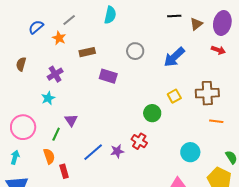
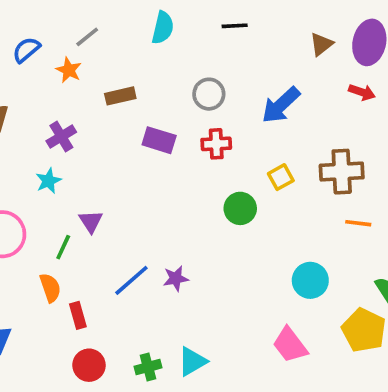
black line: (174, 16) -> (235, 26), moved
red cross: (139, 141) -> (216, 144), moved, turned -35

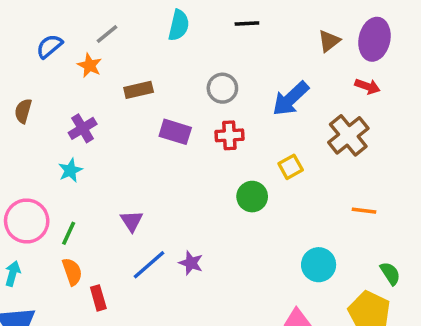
brown cross: (342, 172) -> (348, 135), moved, turned -36
purple triangle: (91, 221) -> (132, 221), moved
green line: (63, 247) -> (69, 233), moved
purple star: (176, 278) -> (191, 263), turned 30

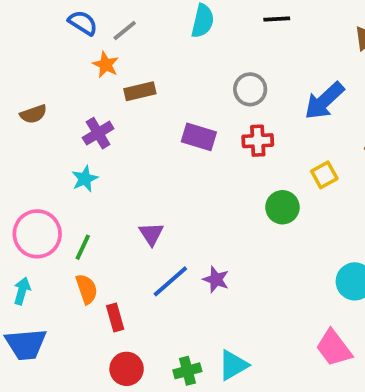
blue semicircle: (49, 46) -> (83, 23), moved, turned 72
brown rectangle: (139, 90) -> (140, 91), moved
brown semicircle: (23, 111) -> (33, 114), turned -125

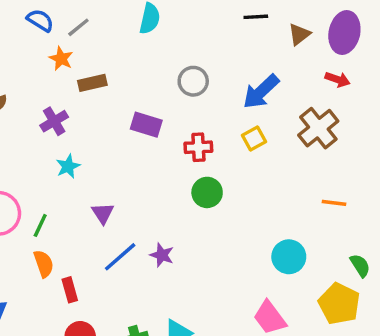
black line: (277, 19) -> (256, 17), moved
red cross: (258, 141) -> (198, 147), moved
yellow square: (324, 175) -> (254, 139), moved
cyan star: (85, 179) -> (68, 166), moved
green circle: (282, 207) -> (207, 192), moved

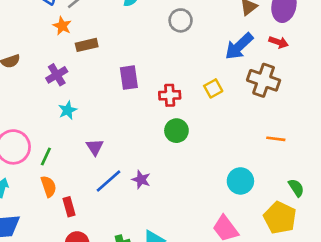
gray circle: (193, 81) -> (181, 20), moved
blue arrow: (261, 92) -> (239, 46), moved
purple rectangle: (146, 125) -> (129, 78), turned 65
brown cross: (318, 128) -> (264, 80), turned -32

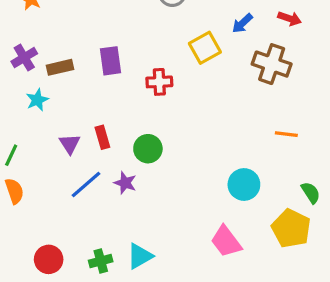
brown rectangle: (87, 45) -> (60, 67), moved
blue arrow: (239, 46) -> (242, 23), size x0.6
yellow square: (213, 88) -> (205, 48), moved, size x1.4
green circle: (176, 131) -> (148, 149), moved
red rectangle: (69, 207) -> (102, 137), moved

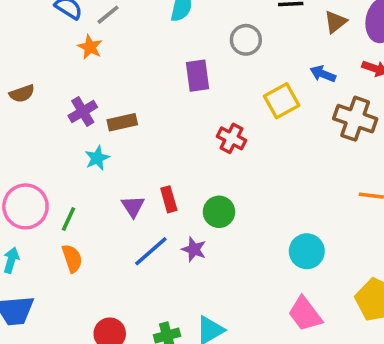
blue arrow: (242, 23) -> (323, 74), turned 65
purple rectangle: (110, 61) -> (197, 76), moved
red cross: (159, 82) -> (232, 138), turned 30
cyan circle: (244, 184) -> (307, 251), moved

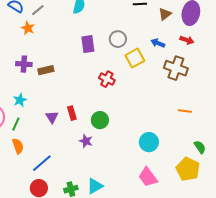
gray circle: (246, 40) -> (118, 39), moved
purple cross: (83, 111) -> (24, 64), turned 35
cyan star: (97, 158) -> (20, 100), moved
blue line: (151, 251) -> (42, 163), moved

